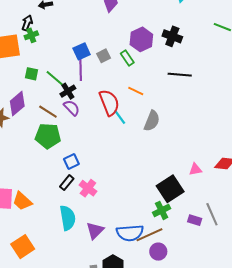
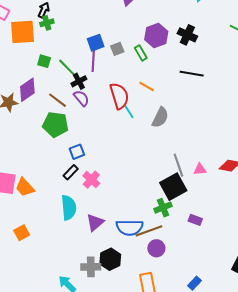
gray line: (212, 214) -> (178, 165), moved
orange square: (23, 247) -> (22, 233), size x0.7

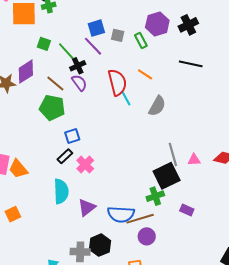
black cross: (187, 35) -> (188, 25), turned 36
gray square: (117, 49) -> (118, 35), turned 32
purple line: (93, 61) -> (93, 46), turned -50

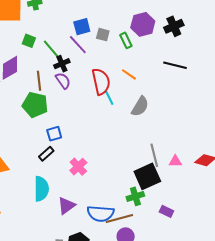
brown line: (55, 84) -> (39, 81), turned 42
pink cross: (85, 165) -> (78, 167), moved

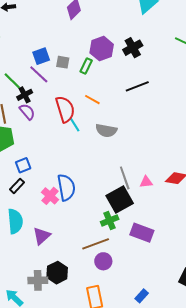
green rectangle: (126, 40) -> (86, 66), turned 56
black line: (175, 65) -> (137, 86), turned -30
gray semicircle: (140, 106) -> (106, 130), turned 75
purple rectangle: (166, 211) -> (142, 233), size x1.6
blue semicircle: (100, 214) -> (66, 187), moved, turned -100

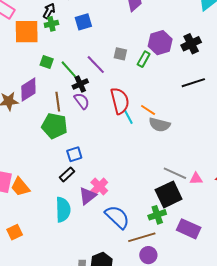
blue square: (41, 56) -> (83, 22), moved
orange line: (92, 100) -> (148, 110), moved
gray line: (125, 178) -> (175, 173), turned -50
blue semicircle: (66, 187) -> (117, 217), moved, turned -40
purple triangle: (42, 236) -> (88, 196), moved

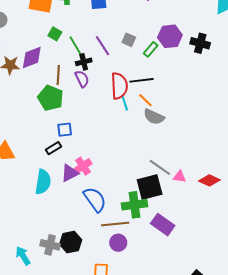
black cross: (191, 44) -> (200, 43), turned 30
black line: (193, 83) -> (141, 80), moved
green cross: (157, 215) -> (135, 205), size x1.4

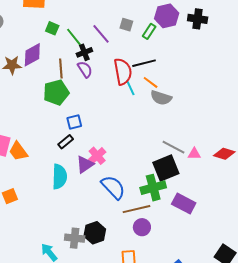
green pentagon: (50, 98) -> (56, 92), turned -30

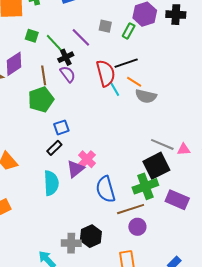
blue semicircle: (113, 187) -> (106, 189), turned -148

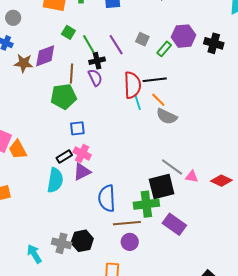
black rectangle: (54, 148) -> (64, 157), moved
pink cross: (87, 159) -> (82, 154), moved, turned -30

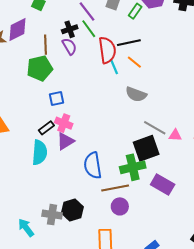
green line: (89, 44) -> (89, 29), moved
gray semicircle: (167, 116) -> (136, 94), moved

